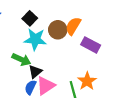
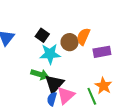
purple rectangle: (91, 45) -> (102, 52), turned -30
black triangle: (35, 72) -> (54, 84), size x1.5

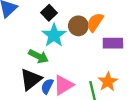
cyan star: (50, 54) -> (54, 35), turned 30
black triangle: (54, 84) -> (31, 79), moved

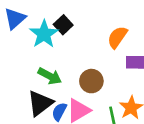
brown circle: (78, 26) -> (91, 81), moved
cyan star: (54, 35) -> (44, 34), moved

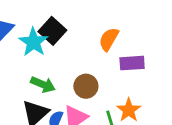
black square: (63, 25) -> (52, 31), size x1.4

